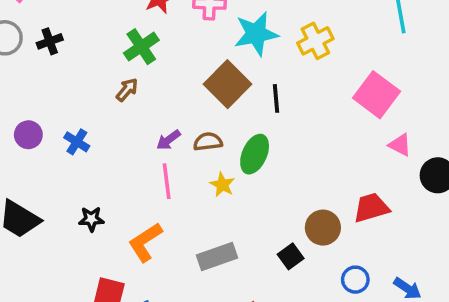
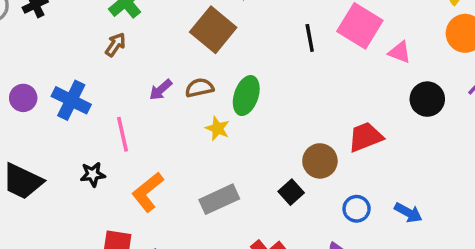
black line: (276, 98) -> (310, 38), moved
blue cross: (77, 142) -> (71, 100), size x1.5
pink triangle: (400, 145) -> (400, 52), moved
pink line: (167, 181) -> (122, 134), moved

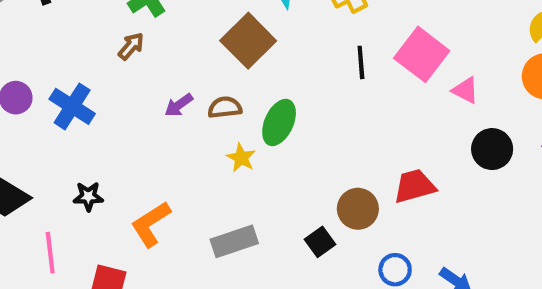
pink line: (122, 134) -> (50, 253), moved

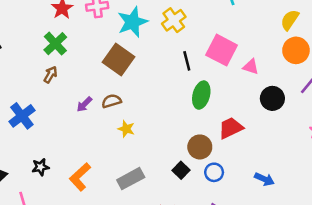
blue cross: (72, 106) -> (22, 116), turned 30
green ellipse: (279, 122) -> (201, 95), moved
blue circle: (395, 270) -> (214, 172), moved

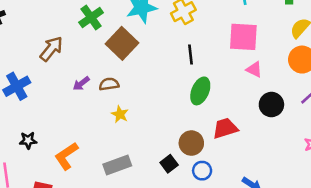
green cross: (55, 44) -> (91, 18), moved
pink square: (222, 50) -> (243, 37), moved, turned -32
brown arrow: (50, 75) -> (51, 49), size x1.5

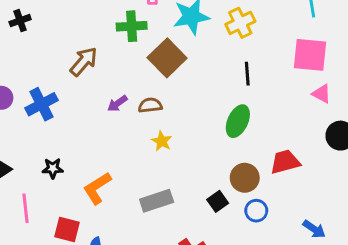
green cross: (91, 18) -> (132, 26), turned 30
green ellipse: (200, 91) -> (238, 121), moved

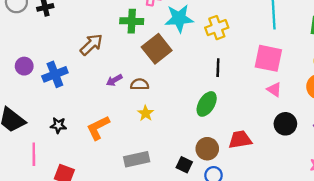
orange L-shape: (97, 188) -> (98, 128), moved
black square: (218, 201) -> (184, 165), turned -35

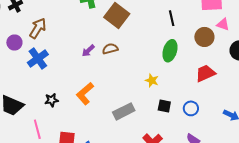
brown arrow: (91, 45) -> (38, 28), moved
purple circle: (24, 66) -> (14, 43), moved
yellow star: (146, 113) -> (152, 80), moved
brown circle: (207, 149) -> (204, 37), moved

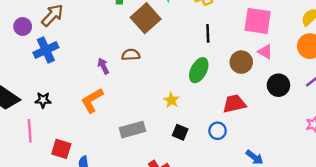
purple arrow: (88, 51) -> (103, 66), moved, turned 96
black star: (52, 100) -> (43, 100), moved
blue circle: (191, 108) -> (218, 131), moved

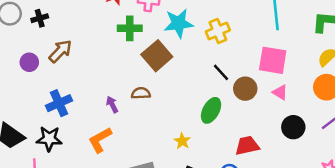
black line: (208, 33) -> (221, 72), turned -42
blue cross: (46, 50) -> (59, 103), moved
brown circle: (241, 62) -> (245, 89), moved
black star: (43, 100) -> (49, 139), size x1.5

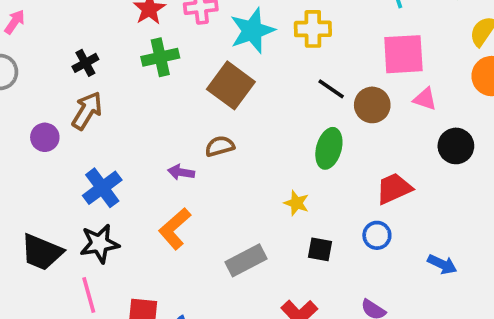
black cross: (40, 18) -> (85, 63), moved
green cross: (130, 28) -> (160, 57), moved
yellow cross: (218, 31) -> (313, 29), turned 35
purple arrow: (112, 105) -> (181, 172), turned -42

